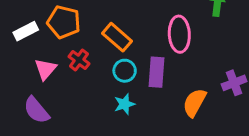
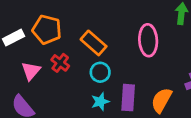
purple rectangle: (157, 72) -> (128, 98), moved

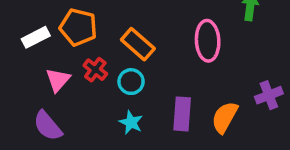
cyan circle: (100, 72) -> (131, 82), moved
cyan star: (100, 102) -> (131, 122), moved, turned -30

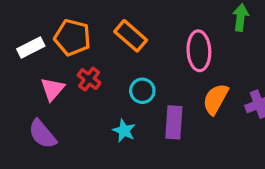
orange rectangle: (138, 44) -> (131, 36), moved
cyan circle: (131, 82) -> (142, 91), moved
orange semicircle: (225, 117) -> (216, 99), moved

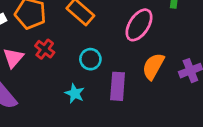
pink ellipse: (199, 51) -> (139, 25), turned 36

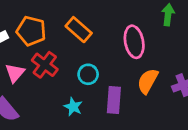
pink ellipse: (139, 25) -> (134, 42), turned -44
red cross: (45, 49) -> (45, 65), size x1.4

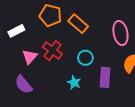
orange pentagon: (31, 31) -> (50, 15), moved

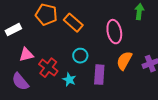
red cross: (52, 51) -> (48, 68), moved
pink triangle: (30, 57) -> (26, 55), turned 35

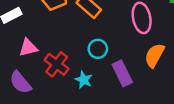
purple rectangle: (99, 75) -> (122, 73), turned -30

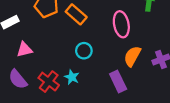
red cross: (57, 64) -> (49, 82), moved
purple rectangle: (122, 73) -> (118, 82), moved

